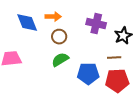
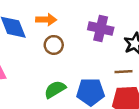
green semicircle: (60, 60) -> (55, 89), moved

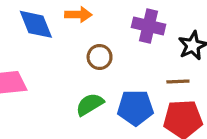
brown circle: (54, 45) -> (100, 57), moved

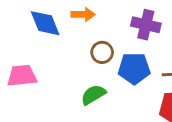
blue pentagon: (135, 108) -> (134, 68), moved

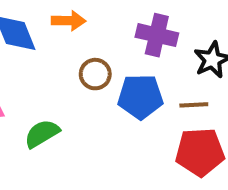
green semicircle: (93, 95) -> (42, 134), moved

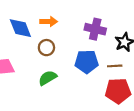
brown circle: (95, 74) -> (46, 48), moved
green semicircle: (42, 134) -> (48, 78), moved

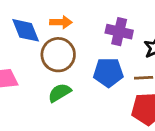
brown circle: (46, 48) -> (58, 55), size x1.6

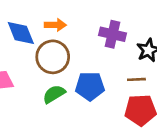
blue pentagon: (108, 72) -> (90, 86), moved

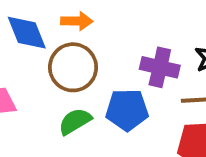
purple cross: (112, 34) -> (160, 67), moved

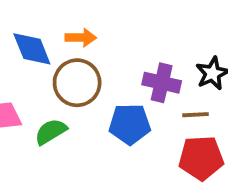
green semicircle: (75, 121) -> (51, 132), moved

